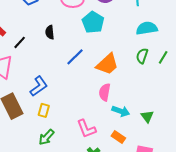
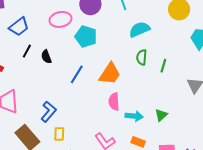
black line: (20, 42) -> (27, 51), moved
green line: (163, 57) -> (163, 66), moved
green triangle: (147, 117) -> (161, 115), turned 40

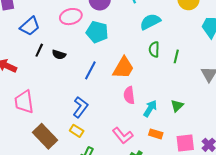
black semicircle: (46, 57) -> (59, 55), turned -48
blue L-shape: (49, 112) -> (80, 107), moved
cyan arrow: (134, 116) -> (150, 108), turned -60
yellow rectangle: (59, 134) -> (77, 131), turned -56

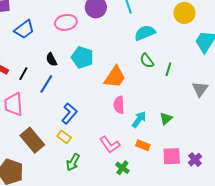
cyan pentagon: (97, 32) -> (82, 57), moved
green semicircle: (154, 49) -> (147, 61), turned -42
black line: (39, 50) -> (23, 74), moved
black semicircle: (59, 55) -> (51, 60), turned 40
blue line: (90, 70) -> (46, 84), moved

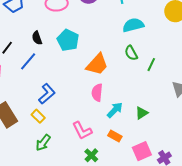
pink square: (172, 156) -> (142, 151), turned -30

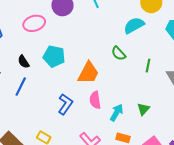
cyan semicircle: (133, 25) -> (134, 25), moved
green line: (151, 65) -> (148, 66), moved
blue L-shape: (47, 94) -> (65, 104), moved

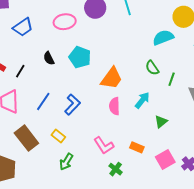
green semicircle: (119, 53) -> (152, 68), moved
blue line: (21, 87) -> (43, 101), moved
blue L-shape: (65, 104) -> (72, 105), moved
cyan arrow: (117, 113) -> (142, 100), moved

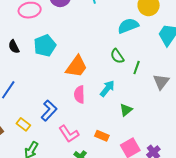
cyan pentagon: (80, 57) -> (45, 46), turned 30
blue L-shape: (72, 105) -> (49, 110), moved

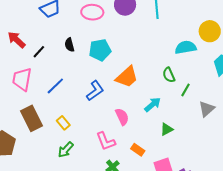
pink semicircle: (79, 94) -> (122, 117), moved, turned 144
blue L-shape: (49, 110) -> (95, 91), moved

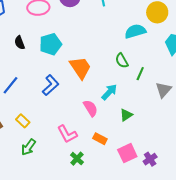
orange trapezoid: (127, 77) -> (80, 68), turned -75
pink semicircle: (122, 117) -> (90, 108), moved

